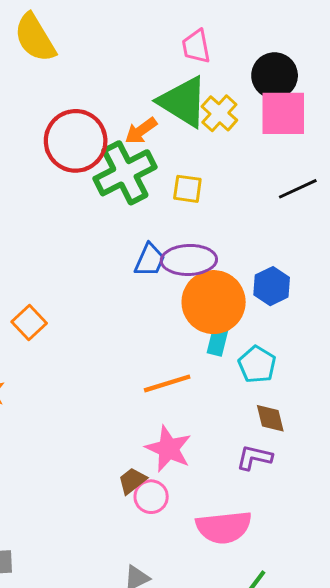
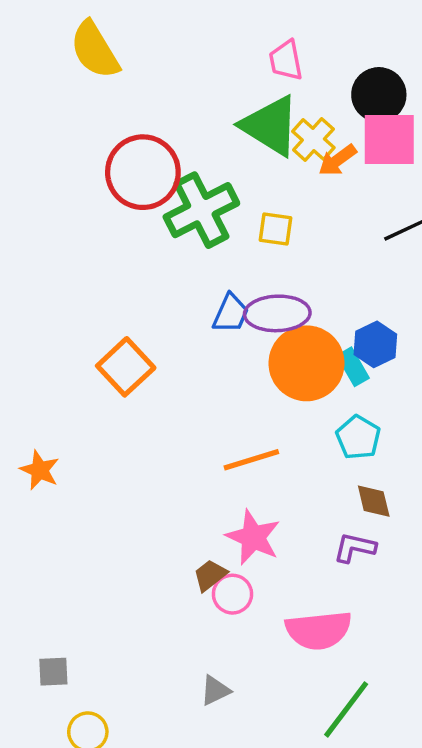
orange arrow: (141, 131) -> (338, 160), moved
orange square: (29, 322) -> (126, 367), moved, size x1.4
cyan rectangle: (218, 340) -> (353, 367), moved, turned -44

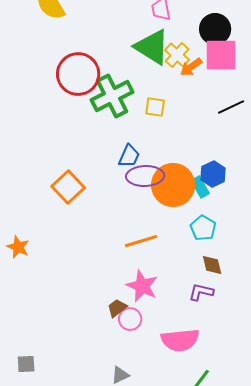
purple ellipse: (277, 313) -> (145, 176), moved

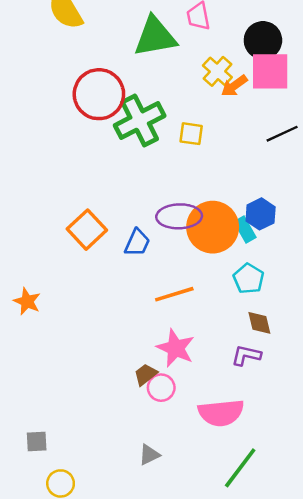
green triangle: (152, 47) -> (155, 37), moved, turned -42
blue trapezoid: (129, 156) -> (137, 243), moved

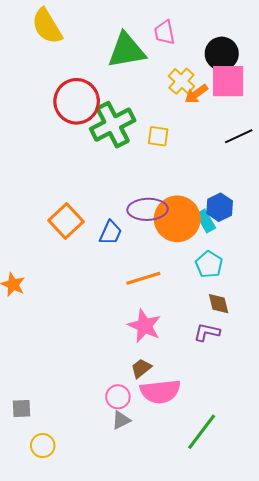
brown trapezoid: (146, 374) -> (141, 368), moved
pink circle: (161, 388) -> (118, 397), moved
pink semicircle: (221, 413) -> (160, 392), moved

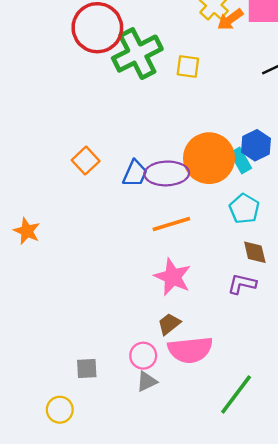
purple ellipse: (148, 209) -> (167, 173), moved
orange square: (66, 221) -> (86, 161), size x0.7
gray square: (22, 408) -> (87, 369), moved

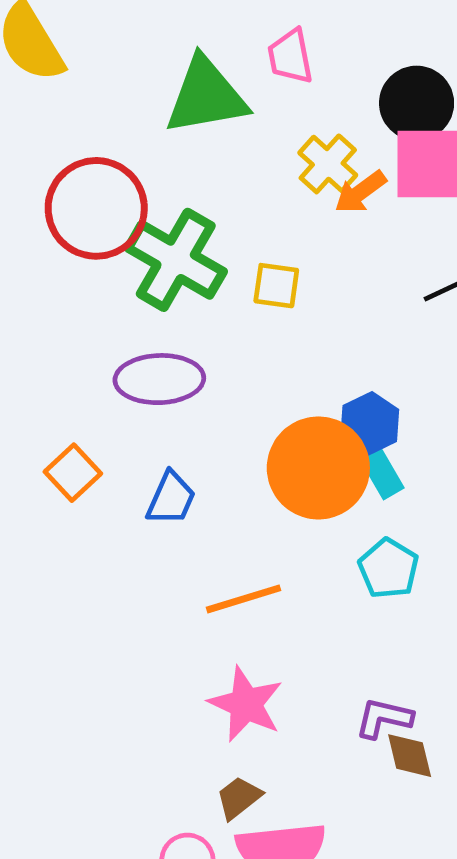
green cross: (137, 54) -> (176, 260), turned -33
blue hexagon: (256, 145) -> (370, 424), moved
purple ellipse: (167, 173) -> (159, 379), moved
brown diamond: (255, 252) -> (410, 756), moved

